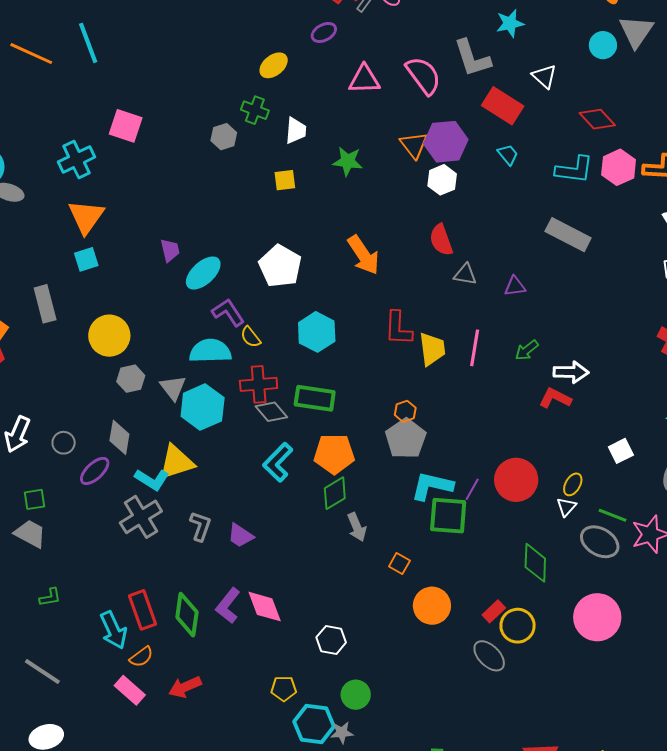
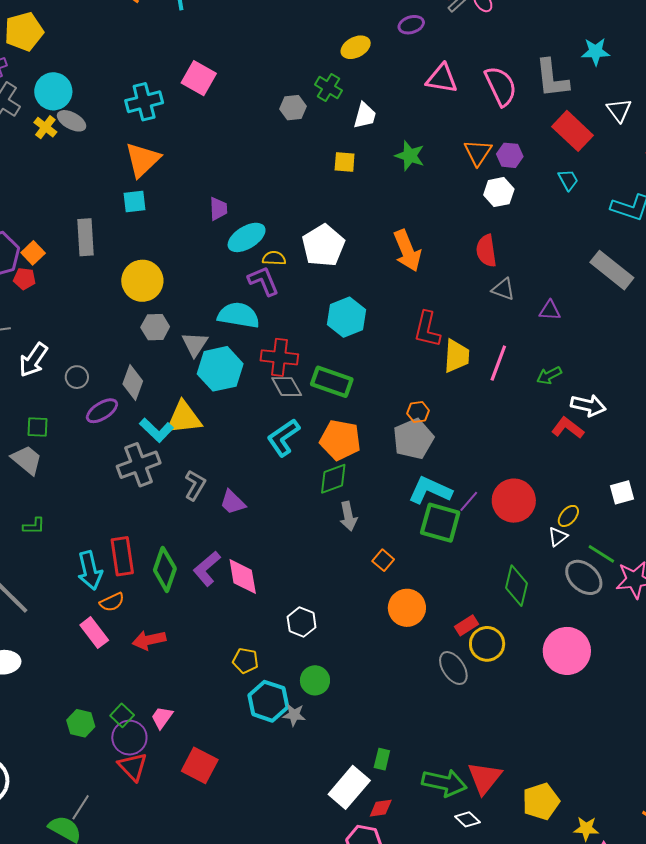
purple hexagon: (446, 142) -> (510, 155), size x0.6
yellow semicircle: (251, 337) -> (274, 258), moved, turned 120

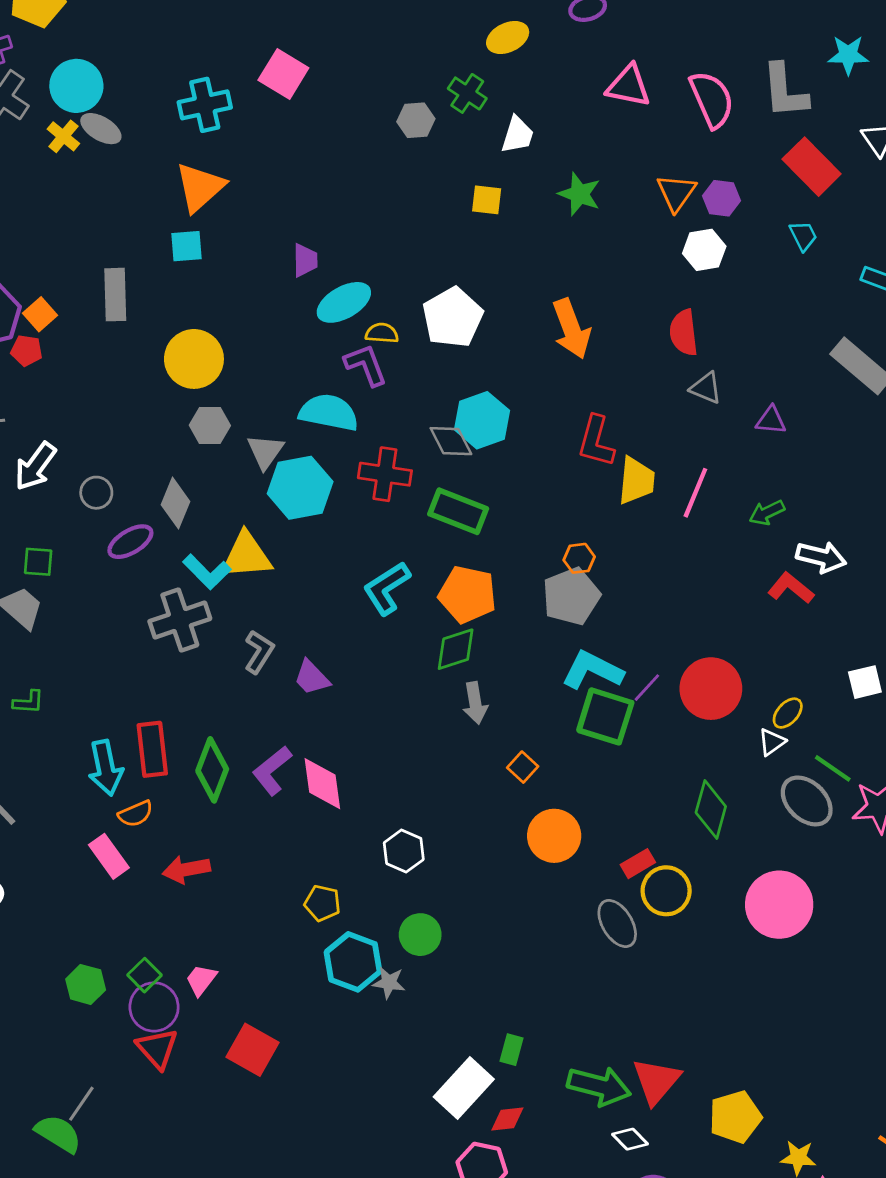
gray diamond: (287, 387) -> (451, 441), moved

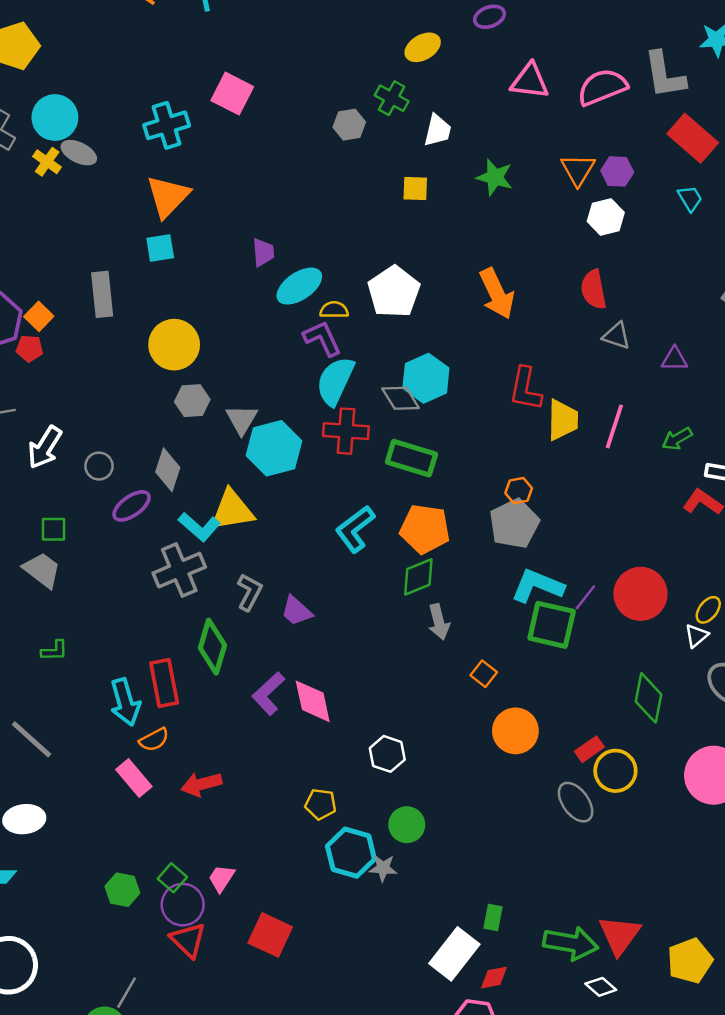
pink semicircle: (712, 99) -> (602, 87), turned -84
cyan semicircle: (329, 413) -> (335, 381), moved, turned -72
green diamond: (212, 770) -> (212, 647), moved

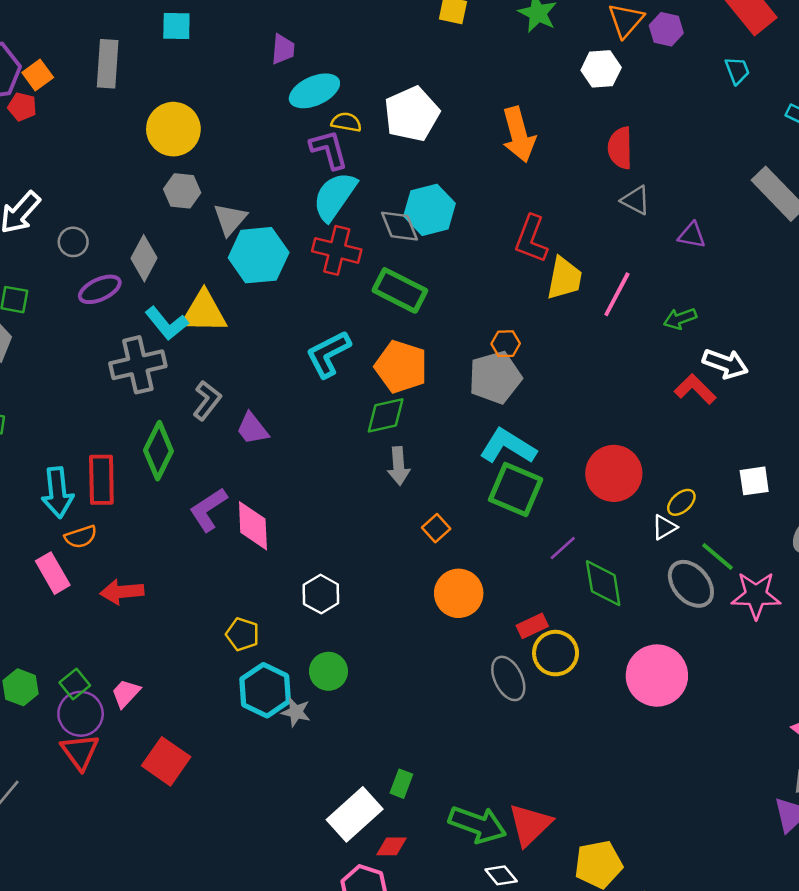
white hexagon: (606, 217) -> (601, 69), moved
purple line: (585, 597) -> (563, 548), moved
green diamond: (648, 698) -> (603, 583), turned -30

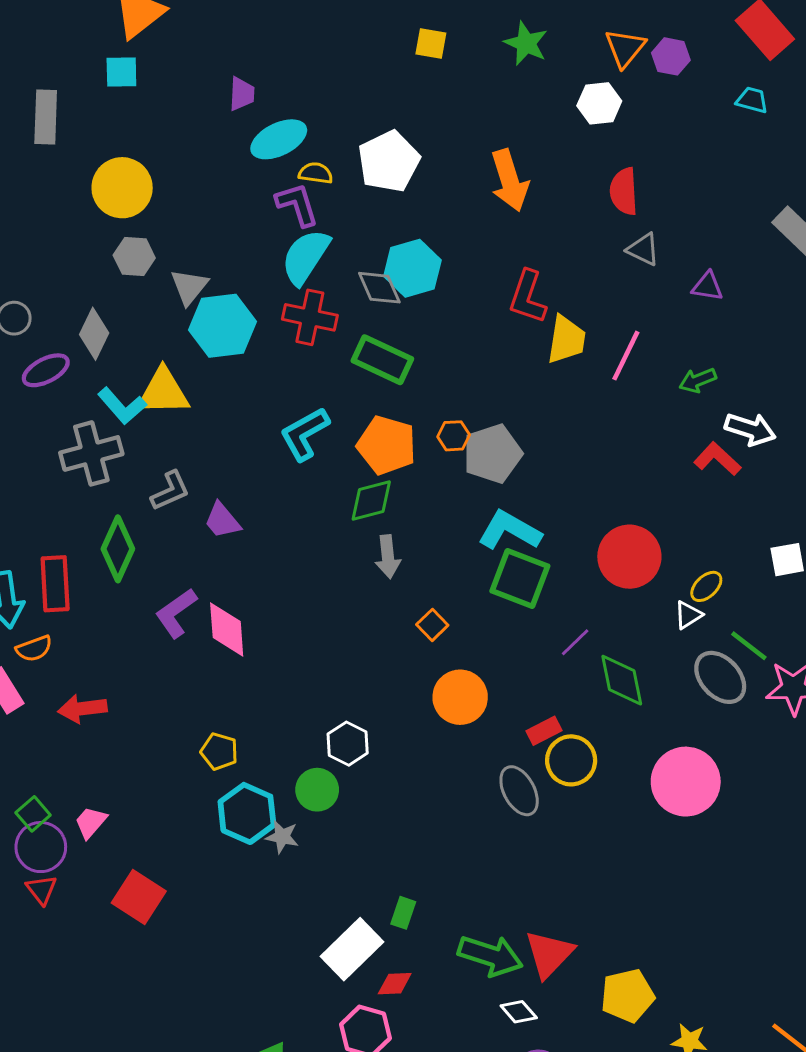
cyan trapezoid: (737, 71) -> (752, 100), turned -52
orange hexagon: (506, 344) -> (454, 436), moved
gray L-shape: (207, 401) -> (170, 491), turned 30
white hexagon: (321, 594) -> (348, 744), moved
red triangle: (80, 752) -> (42, 890), size x0.7

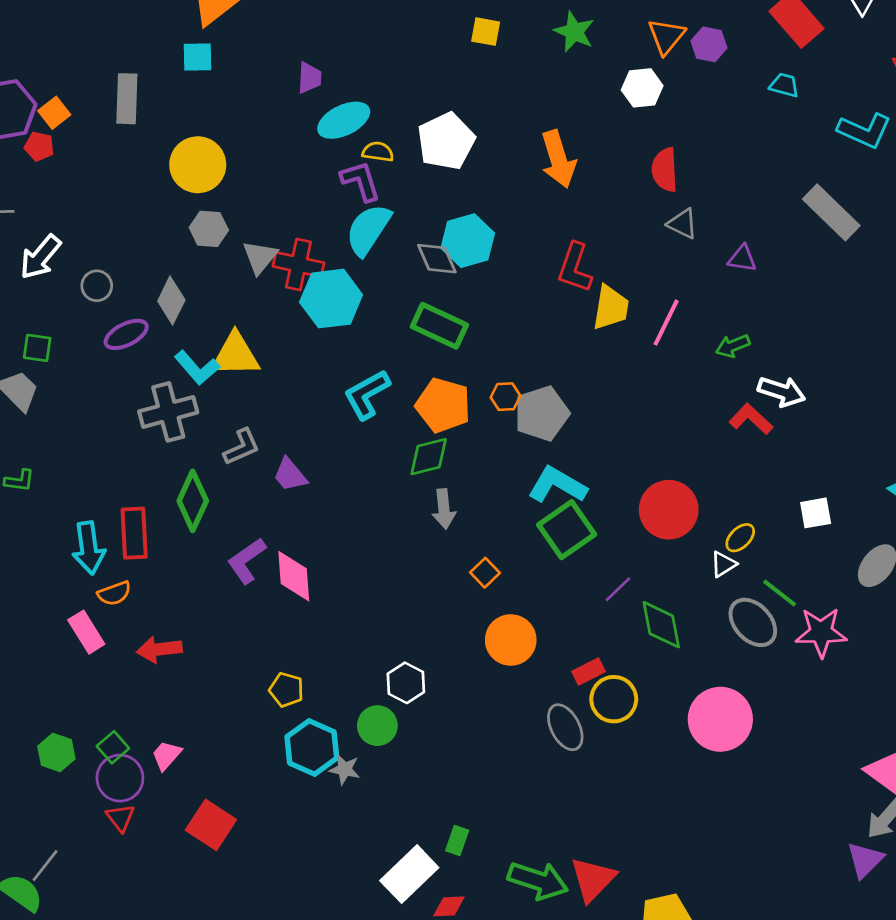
red cross: (310, 317) -> (298, 265), moved
cyan hexagon: (222, 326) -> (331, 299), moved
green square: (520, 578) -> (567, 530), turned 34

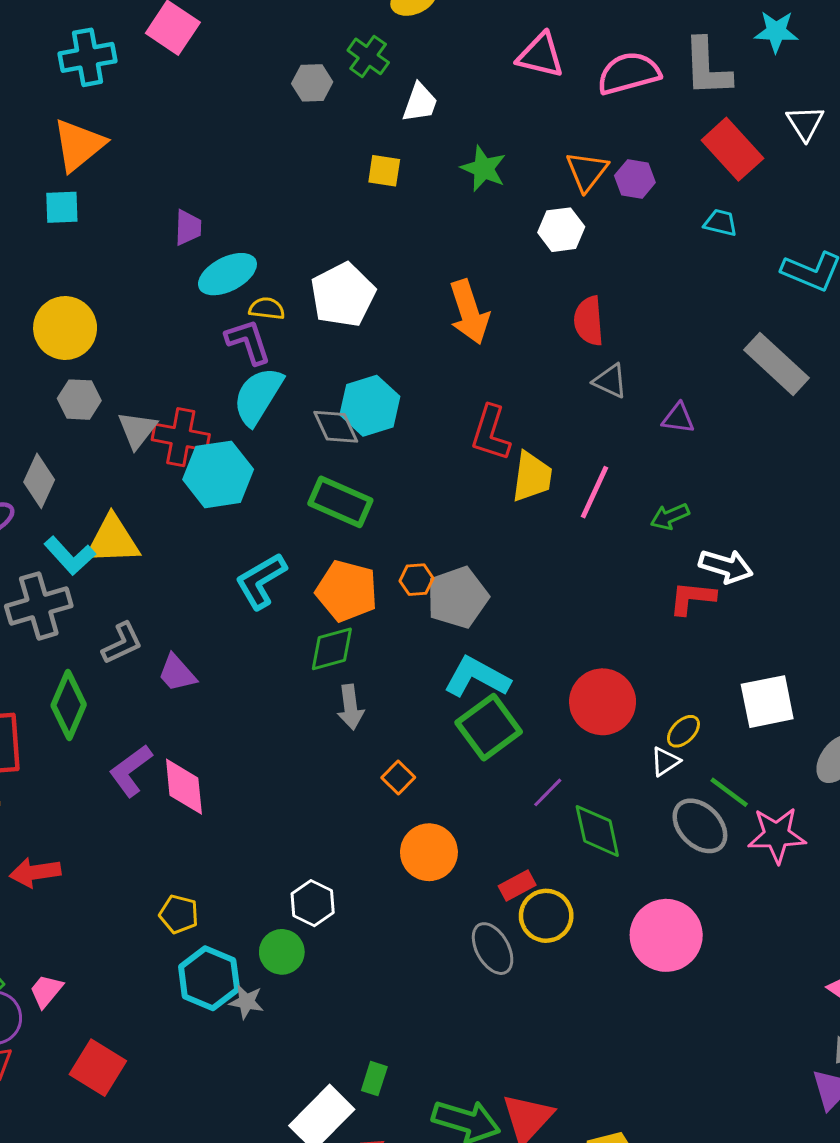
red L-shape: (751, 419) -> (692, 598), turned -36
white square: (816, 513) -> (767, 702), size x1.5

